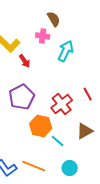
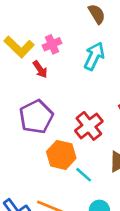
brown semicircle: (54, 19) -> (97, 14), moved
pink cross: (43, 36) -> (52, 44), moved, turned -32

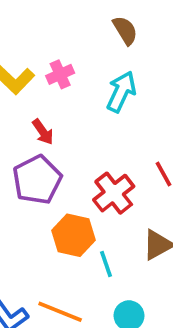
red arrow: (40, 69) -> (43, 132), moved
cyan line: (84, 175) -> (106, 264), turned 30

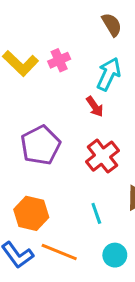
red arrow: (43, 132) -> (95, 107), moved
orange hexagon: (73, 235) -> (31, 213), moved

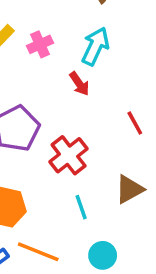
pink cross: (59, 60) -> (40, 44), moved
red cross: (102, 156) -> (69, 155), moved

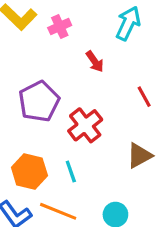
cyan arrow: (95, 46) -> (128, 23), moved
cyan line: (81, 207) -> (71, 171), moved

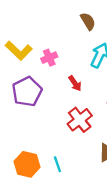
purple pentagon: (39, 101) -> (27, 92), moved
red cross: (85, 125) -> (80, 120), moved

